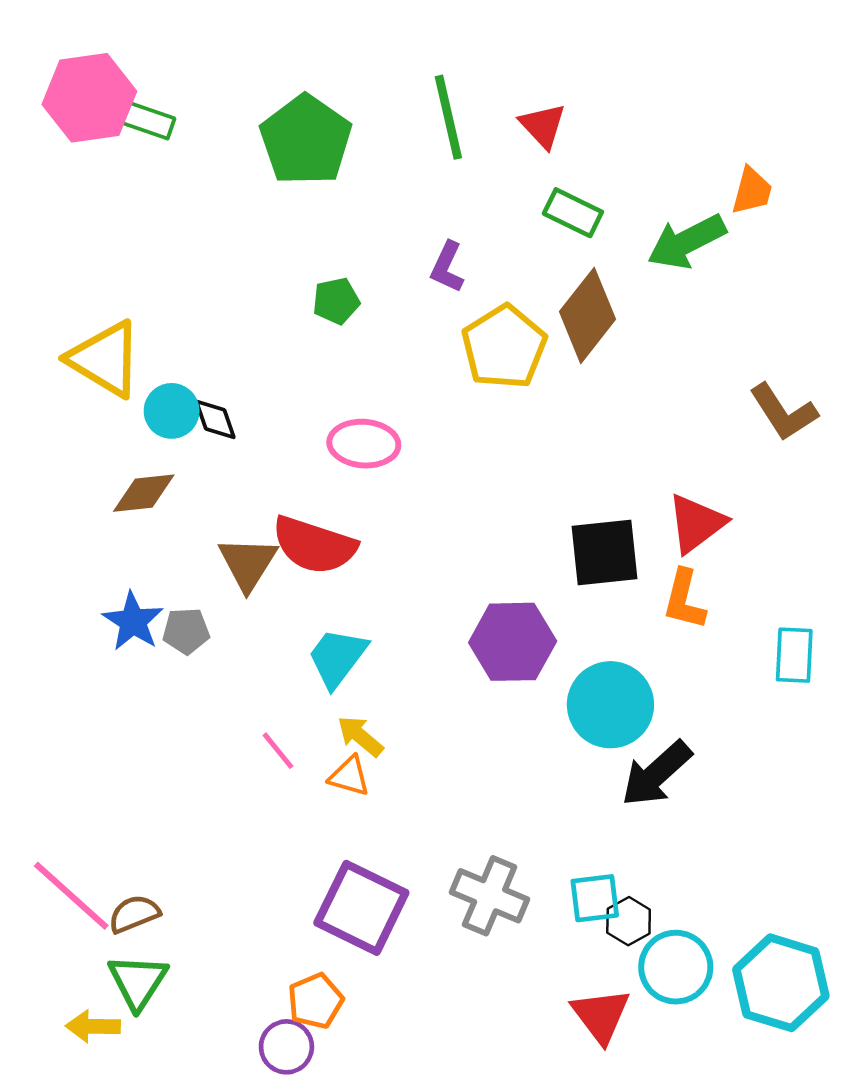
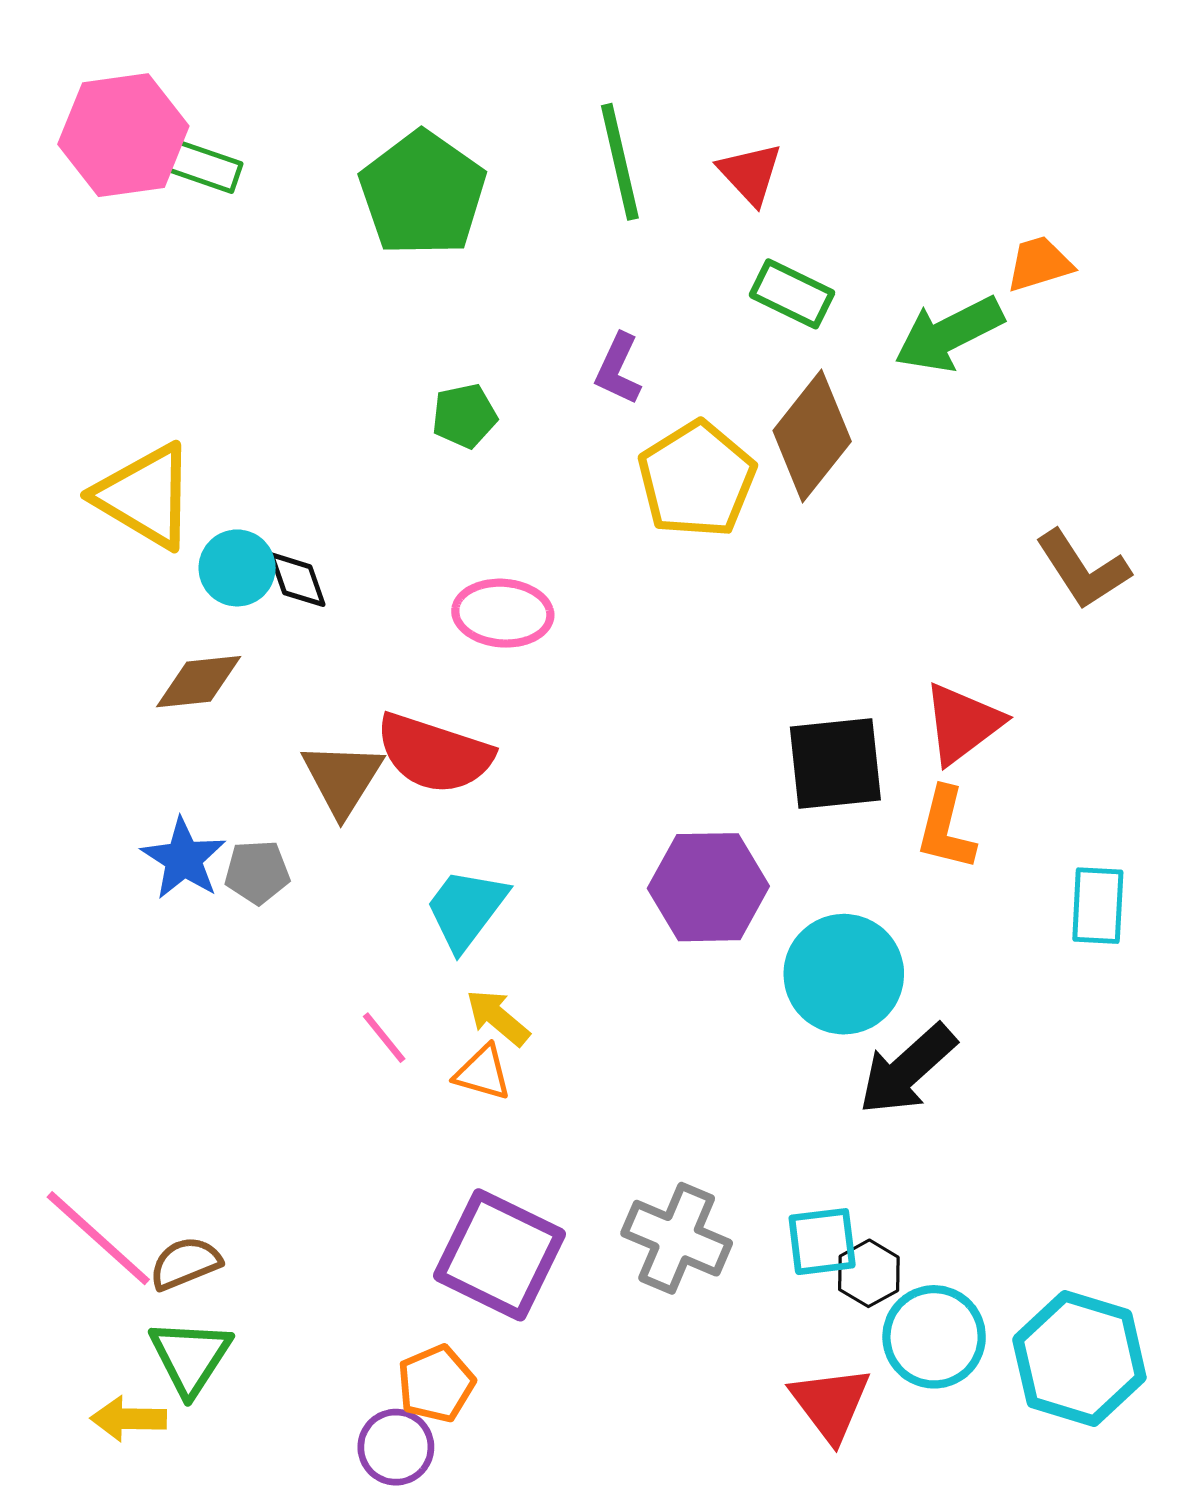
orange trapezoid: (752, 191) -> (1039, 264), turned -122

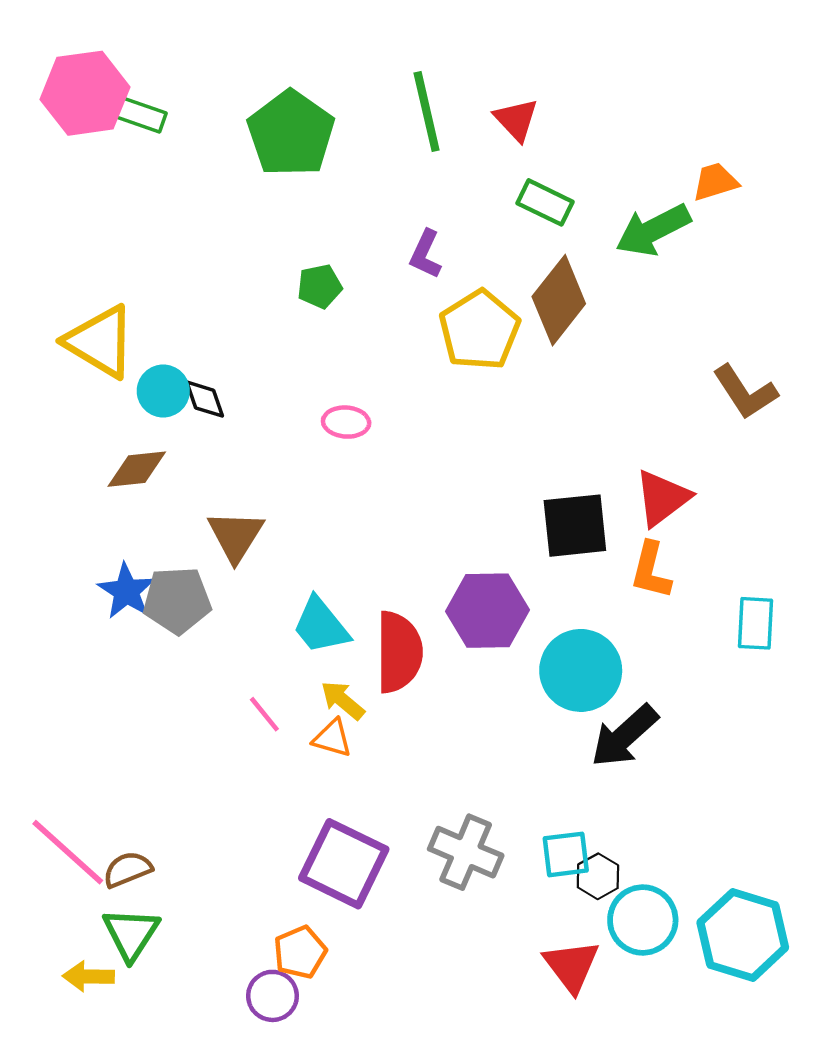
pink ellipse: (503, 613) -> (346, 422), size x0.7
red semicircle: (434, 753) -> (399, 652), moved, turned -108
gray pentagon: (257, 872) -> (177, 600), size x1.5
cyan trapezoid: (466, 909) -> (321, 626), turned -76

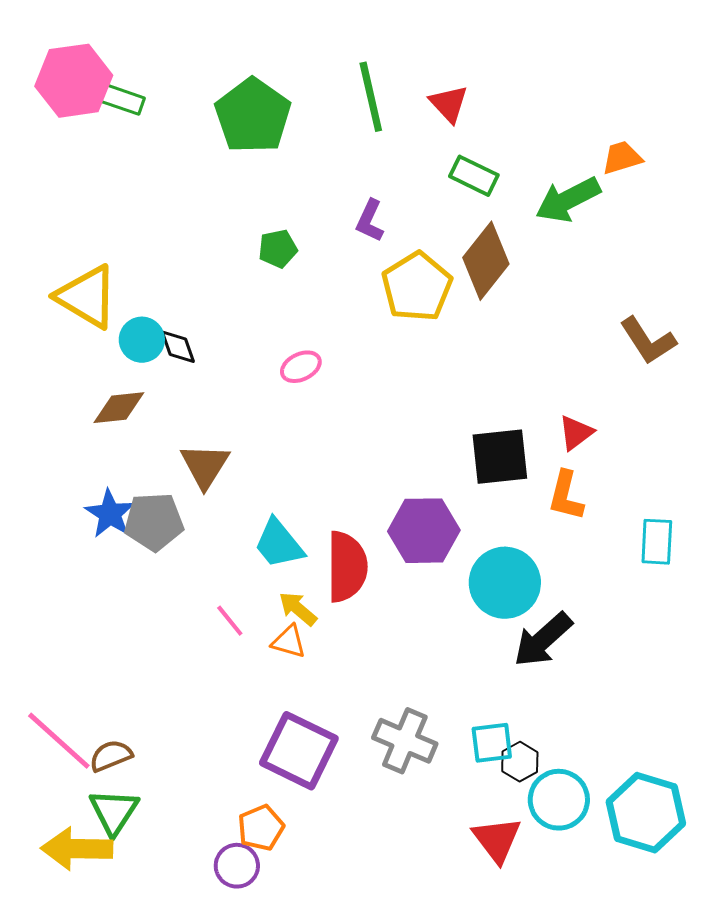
pink ellipse: (346, 422) -> (301, 367), turned -30
red triangle: (662, 498) -> (576, 433), size x0.7
yellow arrow: (88, 976) -> (77, 849), size x1.6

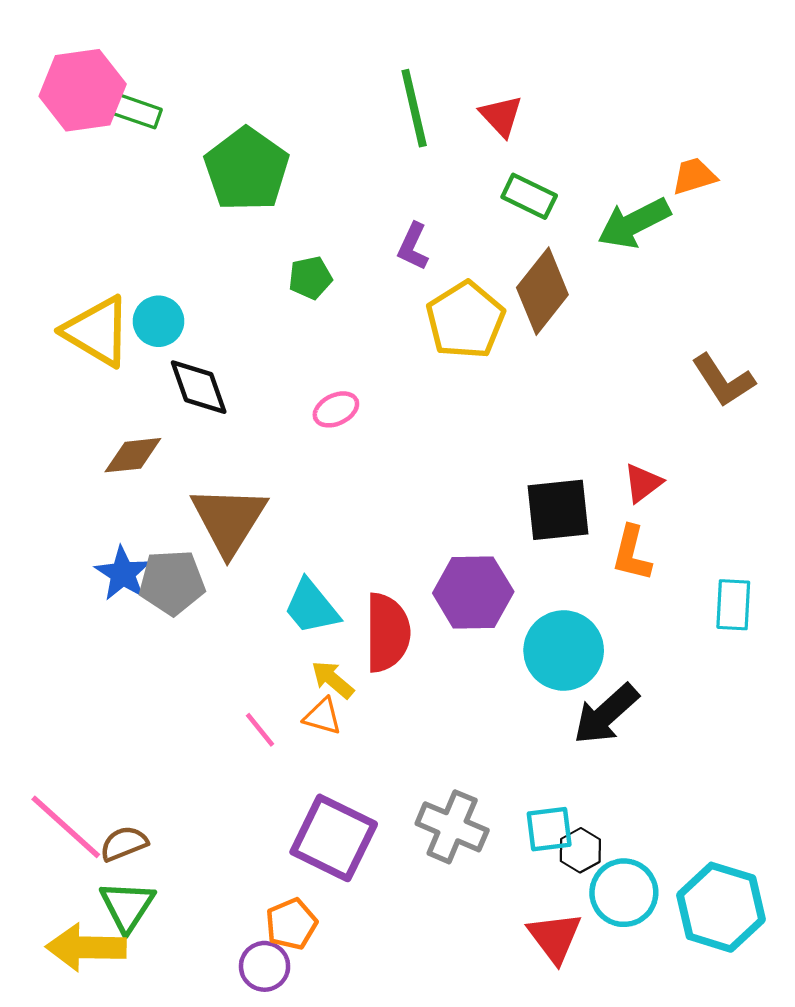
green pentagon: (253, 116) -> (247, 169), moved
cyan circle: (142, 340) -> (158, 321), moved
black diamond: (178, 347) -> (199, 387), size x1.5
brown triangle: (205, 466) -> (229, 520), size x1.4
pink line: (230, 621) -> (260, 730), moved

